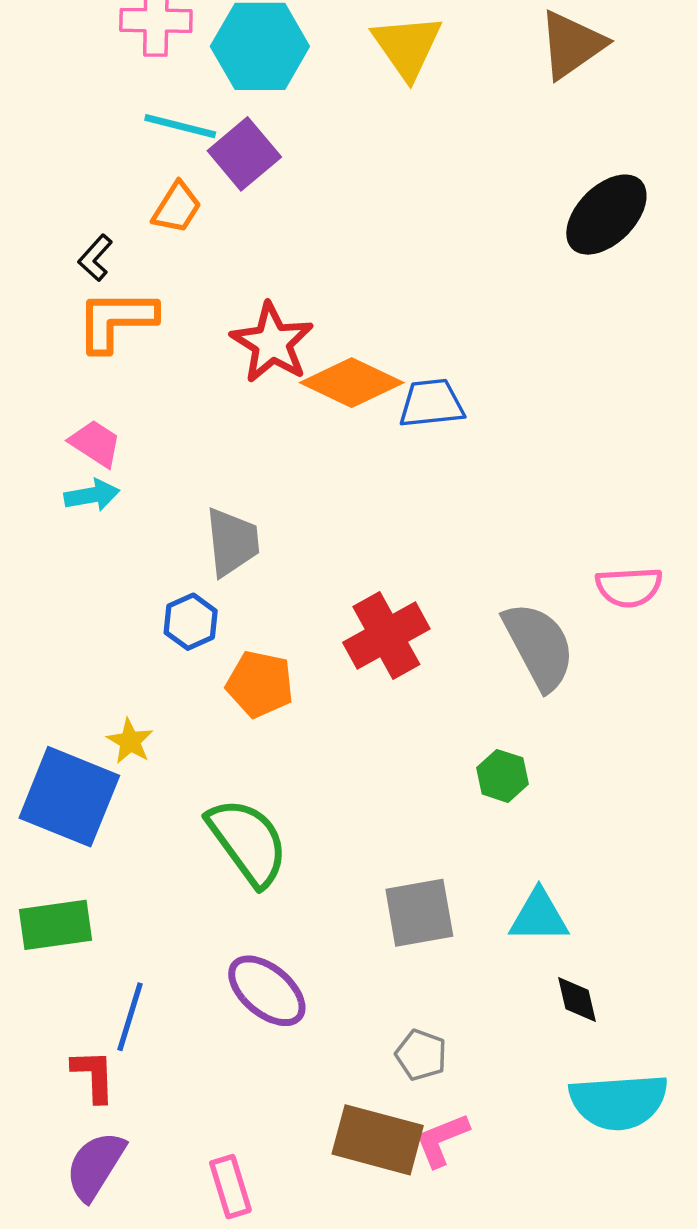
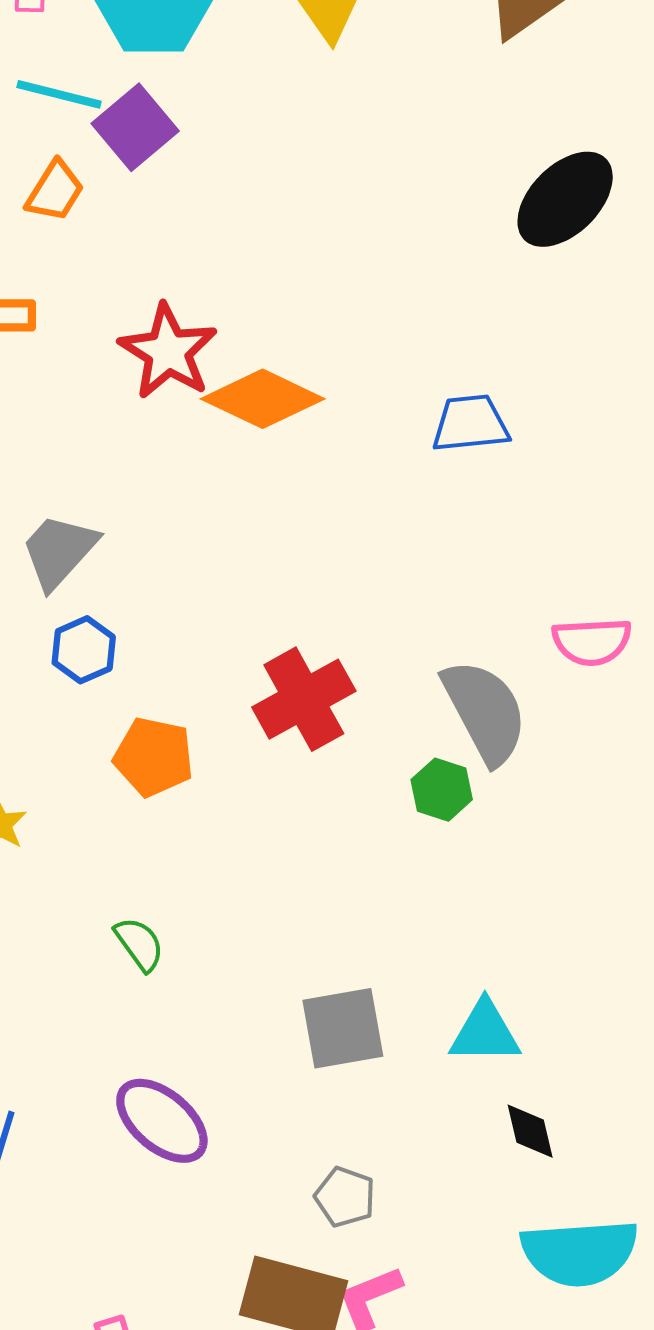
blue trapezoid: (431, 403) -> (470, 423), moved
gray trapezoid: (232, 542) -> (59, 551), moved, turned -132
blue hexagon: (191, 622) -> (84, 650), moved
green hexagon: (502, 776) -> (442, 790), moved
green semicircle: (248, 842) -> (139, 944), size x0.5

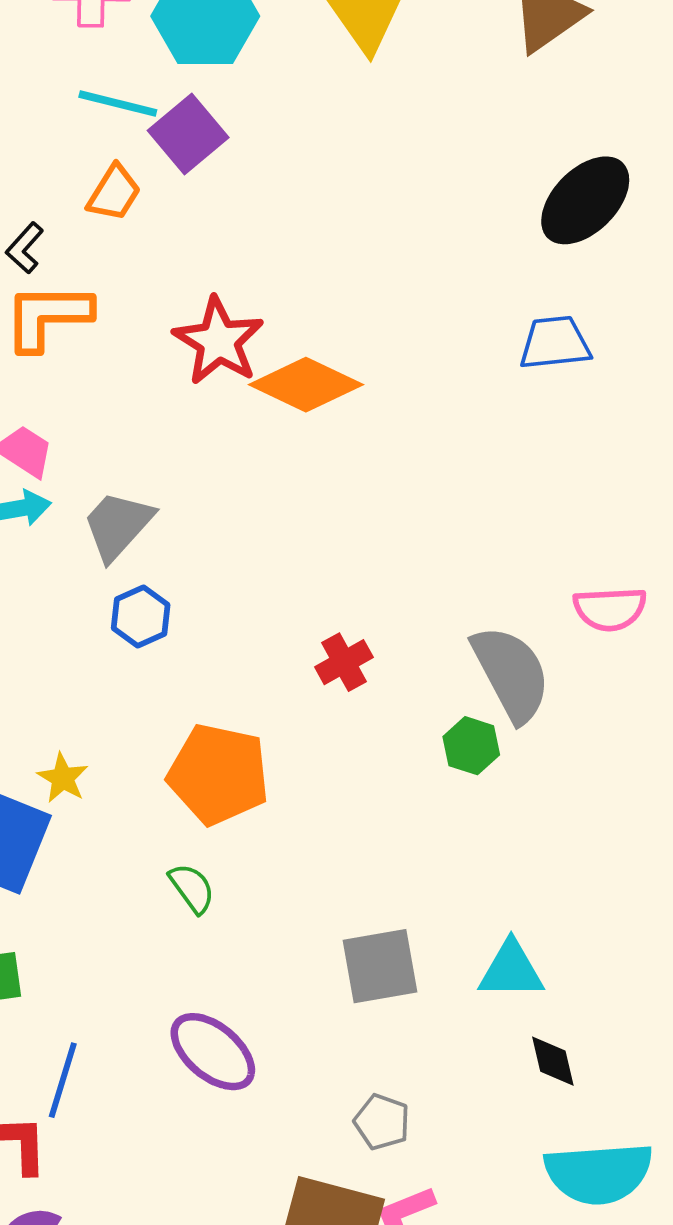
blue trapezoid: (470, 423) -> (555, 343), moved
red cross: (304, 699) -> (344, 662), size x0.6
orange pentagon: (154, 757) -> (219, 774), moved, size x1.4

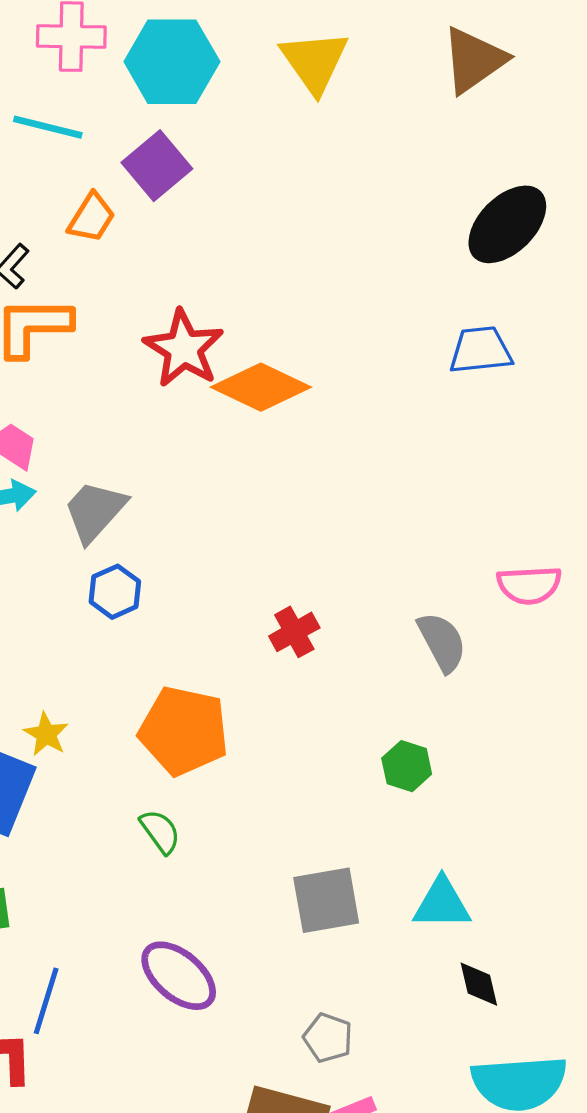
cyan line: (118, 104) -> (48, 127), moved
gray semicircle: (511, 674) -> (442, 642), size x0.7
green hexagon: (471, 746) -> (407, 766), moved

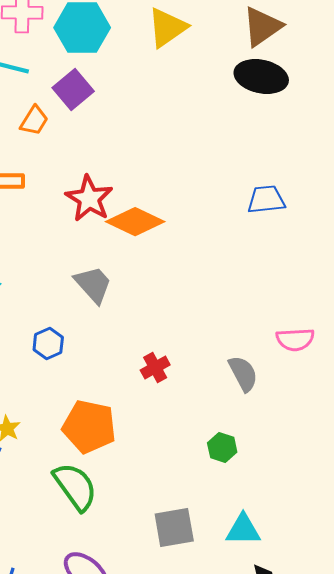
yellow triangle: (314, 62) -> (167, 28), turned 30
black ellipse: (507, 224) -> (261, 77), moved, turned 57
gray trapezoid: (95, 511) -> (93, 285), moved, turned 96
green semicircle: (160, 831) -> (75, 487), size x1.8

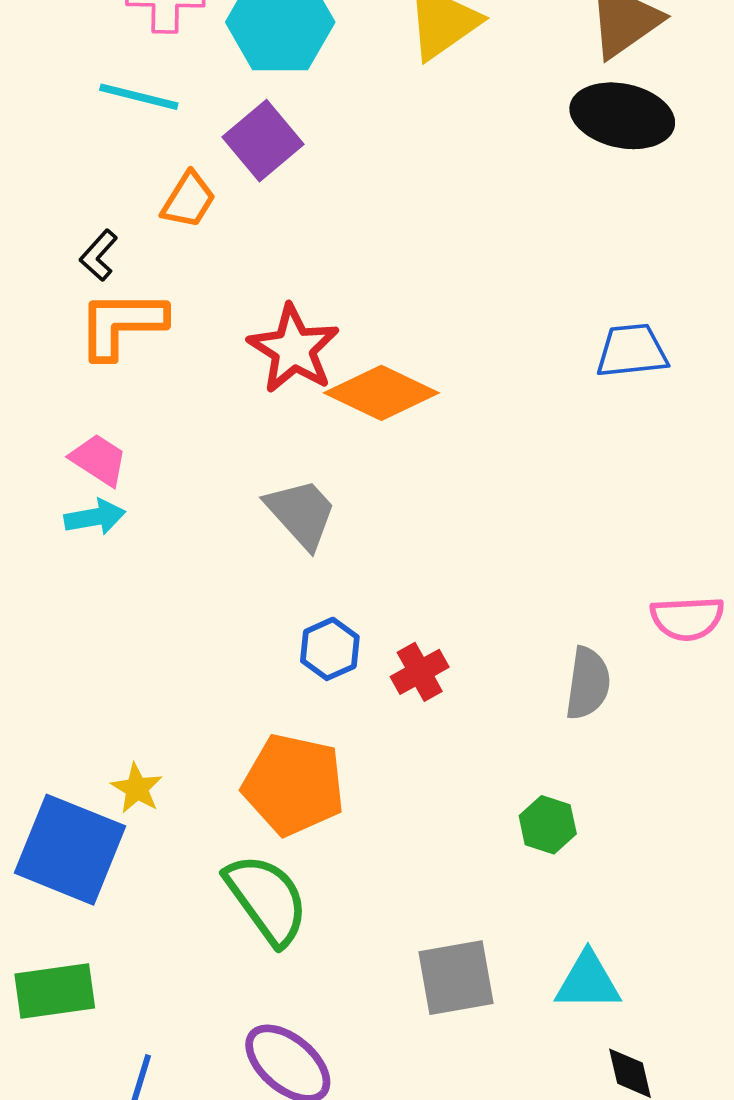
blue hexagon: (48, 344) -> (330, 649), moved
gray semicircle: (243, 374) -> (588, 683), turned 36

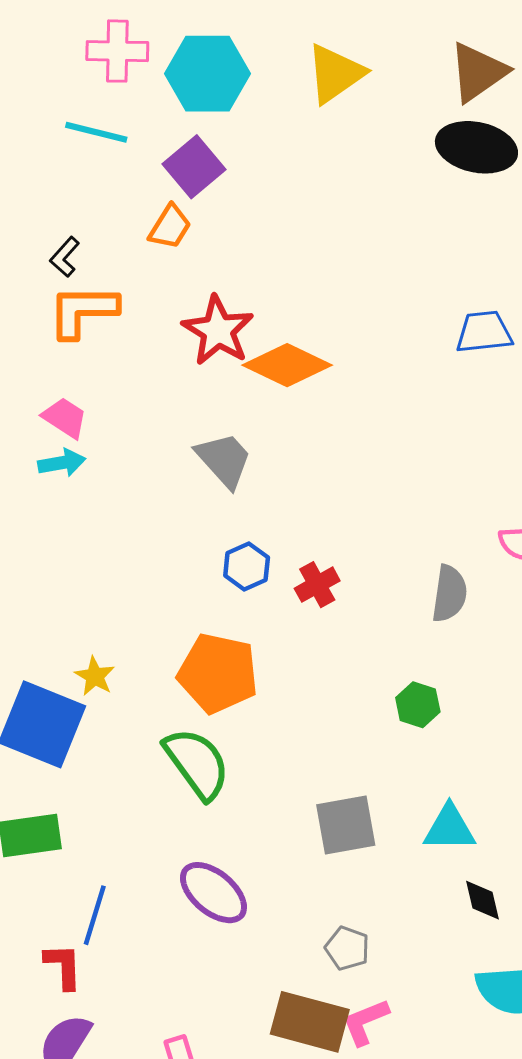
orange trapezoid: (188, 200) -> (170, 227), moved

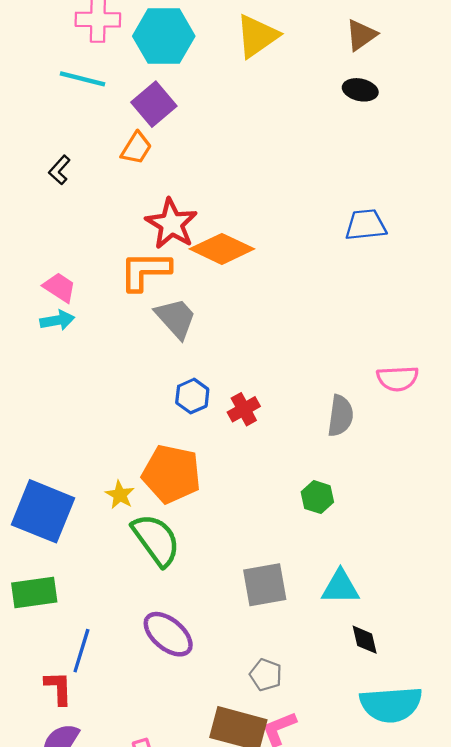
brown triangle: (478, 72) -> (361, 35), size x0.7
black ellipse: (476, 147) -> (360, 90), size x0.6
orange L-shape: (83, 311) -> (145, 271), moved
yellow star: (95, 676) -> (120, 495), moved

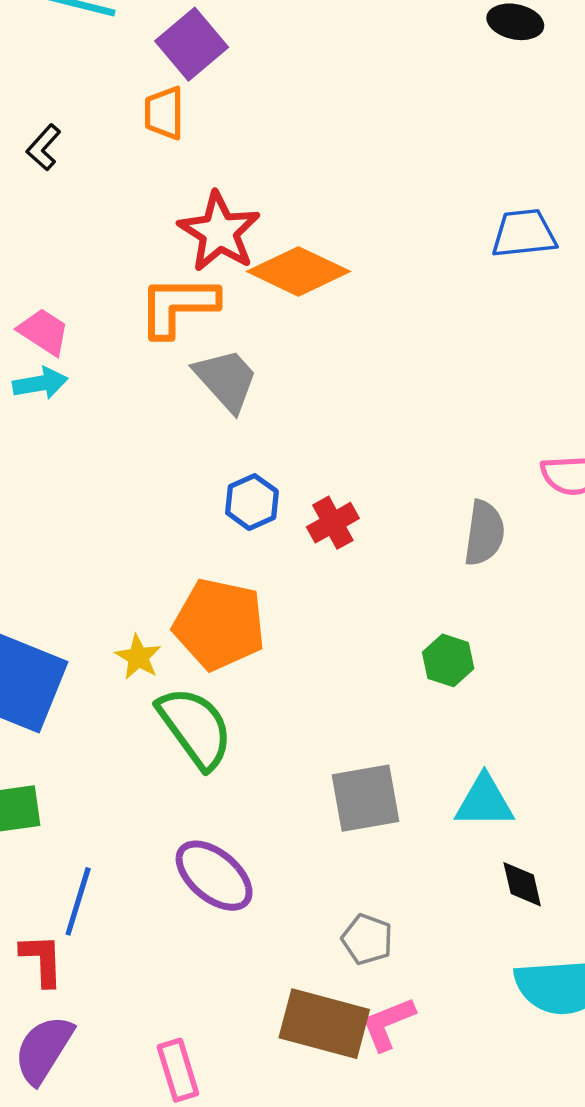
orange trapezoid: (136, 148) -> (164, 113), turned 148

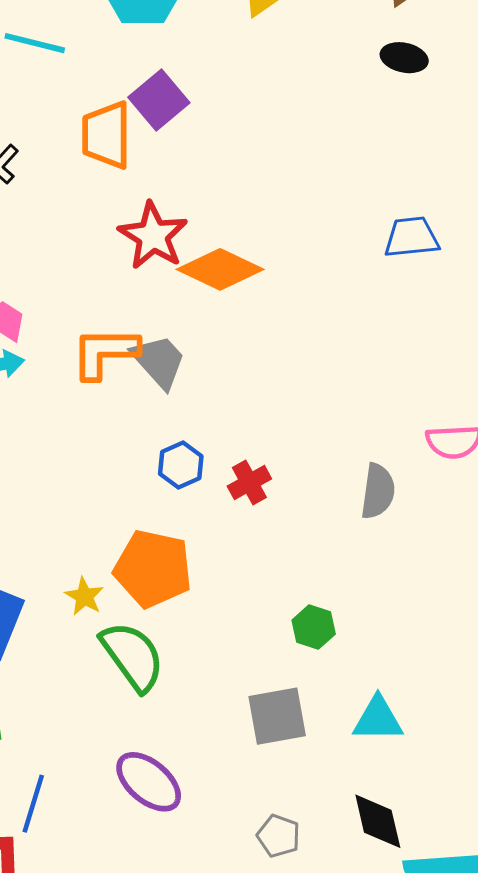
purple square: (192, 44) -> (159, 100), moved
orange trapezoid: (164, 113) -> (106, 135), size x1.5
orange L-shape: (178, 306) -> (105, 353), moved
green hexagon: (448, 660) -> (314, 627), moved
black diamond: (522, 884) -> (378, 821), moved, size x1.4

